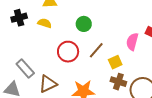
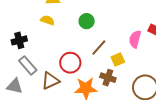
black cross: (19, 18) -> (19, 40), moved
red circle: (68, 52) -> (70, 63), moved
brown cross: (118, 82) -> (108, 78), moved

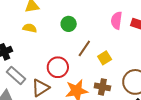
pink semicircle: (135, 39) -> (116, 20), moved
brown cross: (108, 78) -> (102, 87), moved

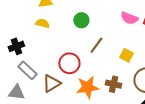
pink semicircle: (116, 20) -> (129, 18), turned -78
yellow square: (105, 58) -> (126, 55), moved, turned -32

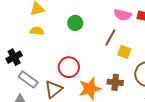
brown line: (96, 45) -> (110, 38), moved

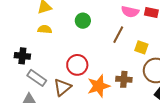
yellow square: (124, 52) -> (141, 47), moved
black cross: (14, 57) -> (22, 56), turned 35

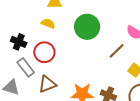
green circle: (83, 21) -> (87, 27), size x1.6
red circle: (77, 65) -> (44, 52), moved

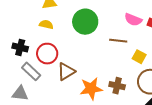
brown line: (117, 51) -> (118, 41), turned 60
brown triangle: (47, 84) -> (66, 72), moved

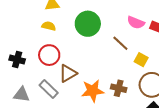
brown line: (118, 41) -> (120, 43), turned 36
black cross: (20, 47) -> (17, 59), moved
gray rectangle: (31, 71) -> (49, 89), moved

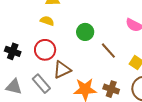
green circle: (88, 24) -> (85, 32), moved, size x0.7
brown line: (120, 43) -> (108, 51), moved

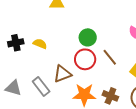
yellow semicircle: (47, 21) -> (40, 44), moved
red circle: (45, 50) -> (85, 59), moved
black cross: (13, 51) -> (16, 43), moved, turned -35

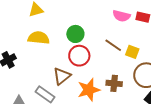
yellow semicircle: (40, 44) -> (39, 38), moved, size x1.5
brown line: (110, 57) -> (113, 45), moved

